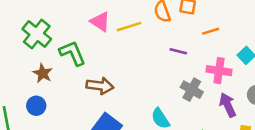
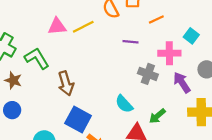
pink triangle: (100, 22) -> (57, 26), turned -30
brown arrow: (100, 86) -> (66, 83), turned 75

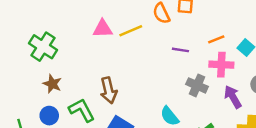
orange line: (156, 19) -> (216, 39), moved
green L-shape: (37, 58) -> (82, 110), moved

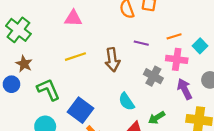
yellow line: (131, 31) -> (75, 57), moved
brown arrow: (109, 90) -> (112, 60), moved
blue circle: (49, 116) -> (11, 84), moved

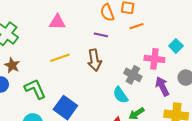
orange line: (174, 36) -> (137, 26), moved
purple line: (141, 43) -> (101, 35), moved
cyan semicircle: (127, 102) -> (120, 95), moved

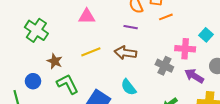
brown arrow: (94, 60) -> (125, 53), turned 110
brown star: (12, 65) -> (55, 61), moved
purple arrow: (162, 86) -> (194, 76), turned -30
cyan semicircle: (120, 95) -> (129, 87), moved

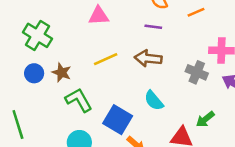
blue circle: (33, 81) -> (34, 73), moved

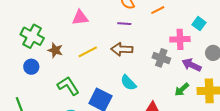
brown star: (62, 72) -> (55, 50), moved
green arrow: (205, 119) -> (182, 89), moved

